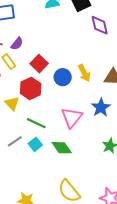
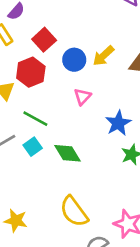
yellow arrow: (84, 73) -> (103, 56), turned 72
blue star: (101, 107) -> (118, 123), moved
pink triangle: (72, 117) -> (82, 97), moved, size x0.6

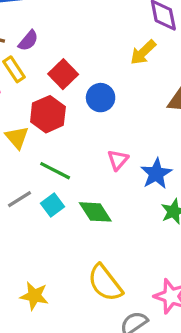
yellow arrow: (103, 56) -> (143, 52), moved
pink triangle: (82, 97) -> (118, 160), moved

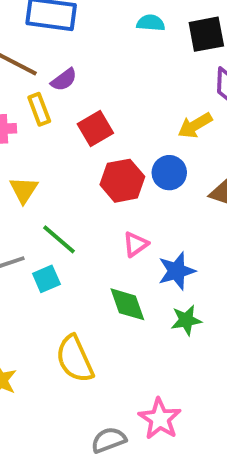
blue circle: (101, 98) -> (169, 173), moved
red hexagon: (48, 114) -> (122, 181), moved
green diamond: (95, 212) -> (127, 304), moved
yellow semicircle: (105, 283) -> (75, 359), moved

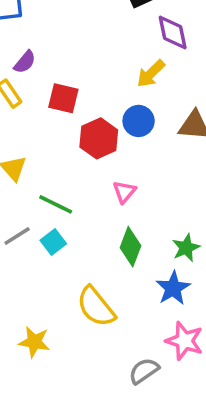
red square: (95, 129) -> (63, 98), turned -32
blue star: (177, 271) -> (173, 288), moved
green diamond: (127, 304) -> (131, 247), turned 54

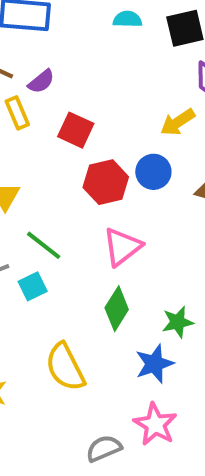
pink triangle: (124, 192) -> (122, 247), size x1.5

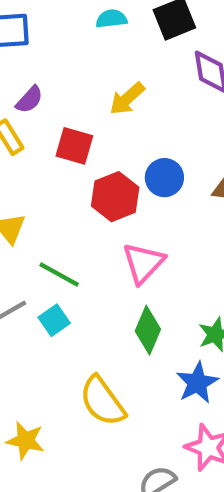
yellow arrow: (178, 122) -> (127, 99), moved

